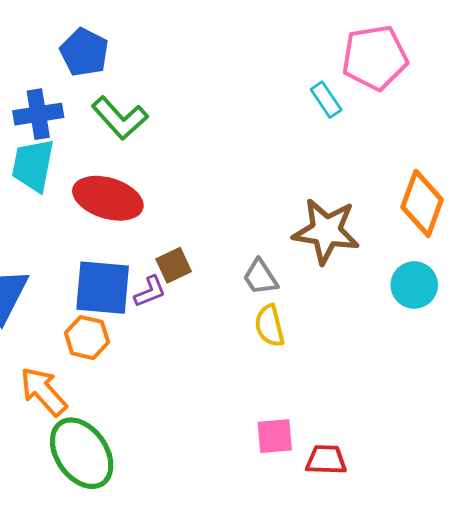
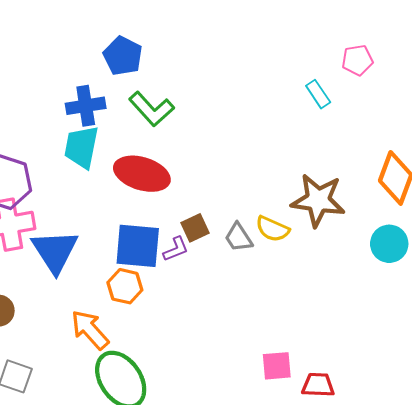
pink pentagon: (375, 58) -> (357, 60), size x0.6
gray trapezoid: (260, 277) -> (239, 237), moved
yellow semicircle: (270, 326) -> (272, 229), moved, turned -52

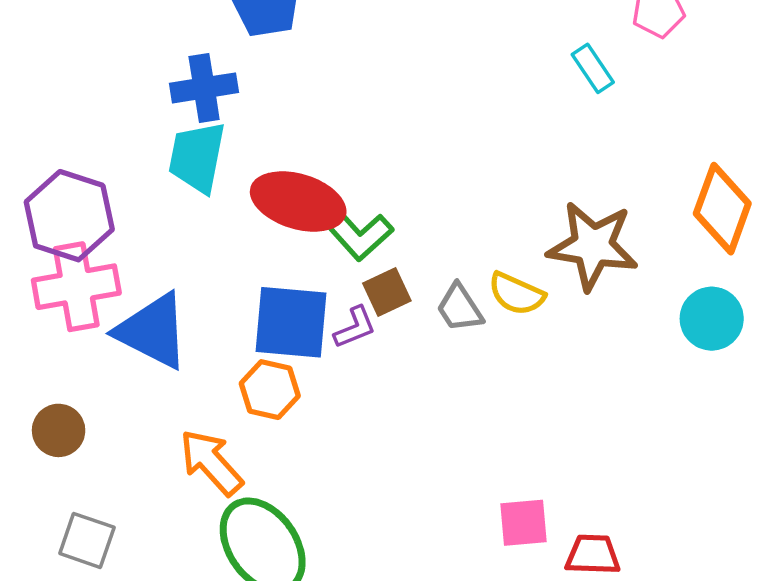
green L-shape: (151, 109) -> (355, 232), moved
blue triangle: (55, 251) -> (153, 331), turned -30

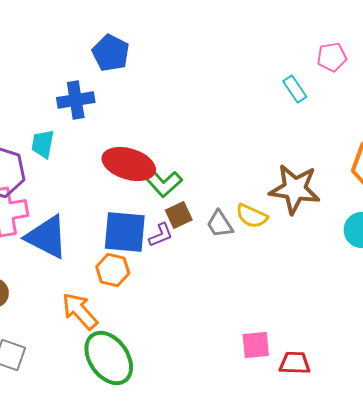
cyan trapezoid: (197, 157) -> (43, 144), moved, size x0.7

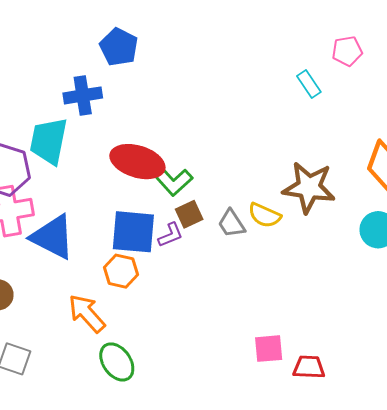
cyan trapezoid: (43, 144) -> (49, 141), size x1.6
green ellipse: (109, 358) -> (117, 362), size x0.7

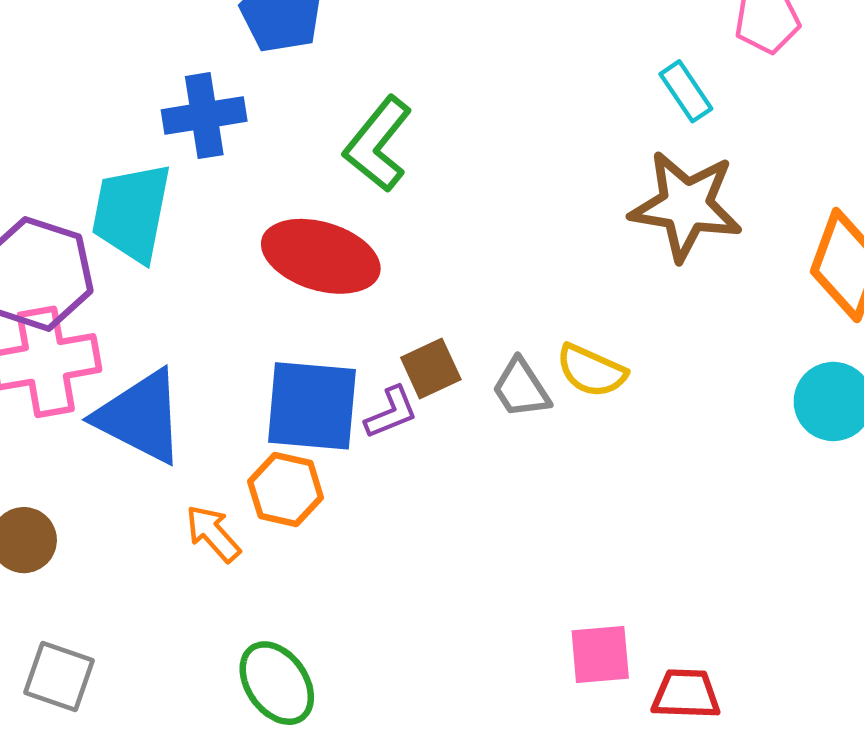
green L-shape: (171, 179) -> (378, 144), moved, turned 81
brown star: (309, 187) -> (686, 206), moved
orange arrow: (87, 313) -> (213, 533), moved, size x0.7

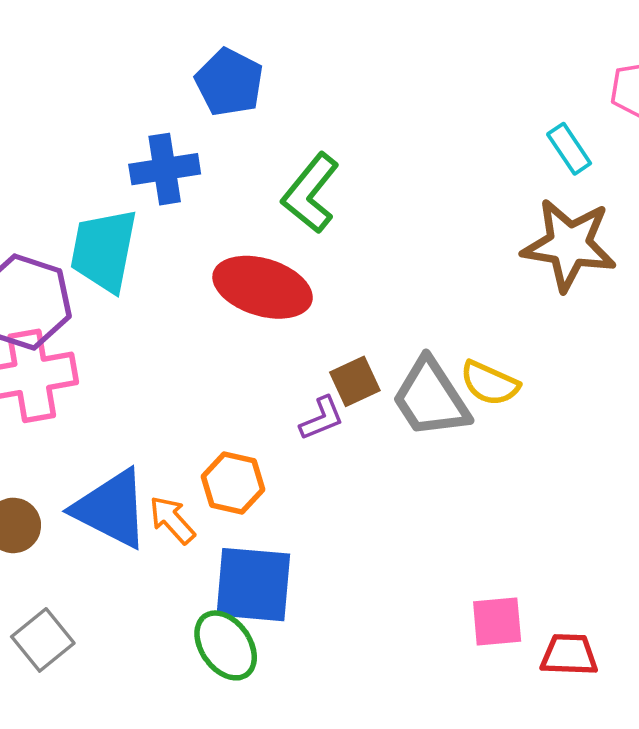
gray trapezoid: (521, 388) -> (431, 398), size x1.6
blue square: (312, 406) -> (253, 585), moved
blue triangle: (140, 417) -> (111, 509), moved
gray square: (59, 676) -> (43, 640), turned 32

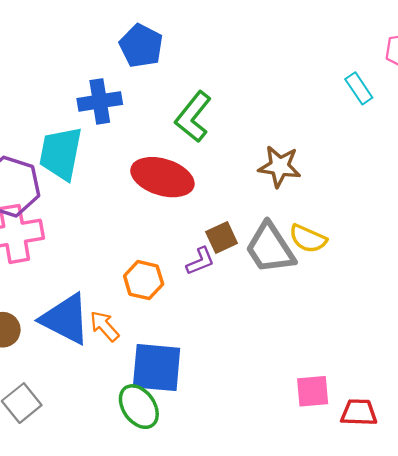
brown star: (569, 245) -> (280, 166), moved, size x0.7
orange hexagon: (233, 483) -> (144, 280), moved

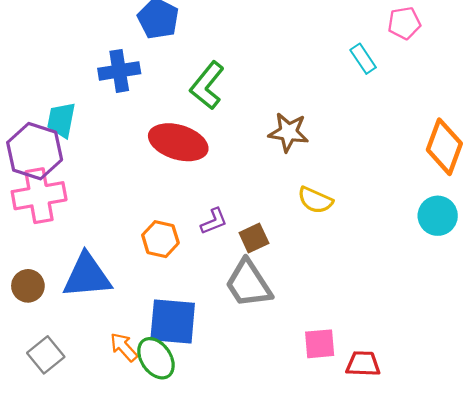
cyan trapezoid: (61, 153) -> (61, 120), moved, size x0.7
brown square: (222, 237) -> (254, 238), moved
gray trapezoid: (270, 248) -> (248, 284), moved
blue triangle: (65, 319) -> (87, 276), turned -32
orange arrow: (104, 326) -> (124, 347), moved

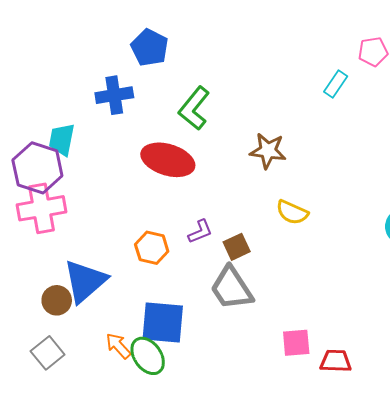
cyan rectangle: (363, 59) -> (336, 84), turned 68
blue triangle: (87, 276) -> (85, 281), turned -36
brown circle: (28, 286) -> (57, 300), moved

